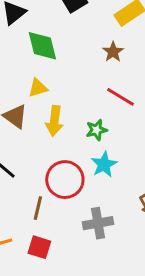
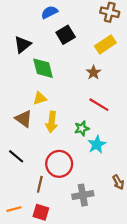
cyan star: (104, 164) -> (97, 144), moved

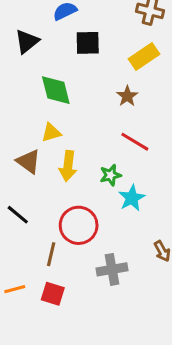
black square: (66, 35) -> (88, 43), turned 30
black triangle: (23, 44) -> (27, 41), moved

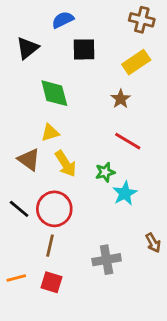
yellow arrow: (68, 166) -> (66, 164), turned -40
red circle: (79, 225) -> (54, 209), moved

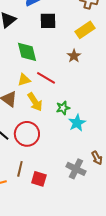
red line: (128, 141) -> (46, 78), moved
brown line: (50, 246) -> (20, 169), moved
gray cross: (107, 260) -> (76, 169), moved, turned 36
red square: (51, 282) -> (39, 179), moved

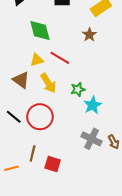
gray cross: (76, 169) -> (91, 139), moved

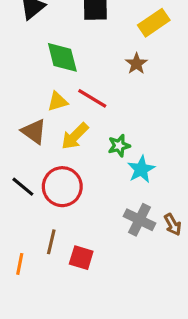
yellow arrow: (48, 83) -> (75, 136), turned 78
orange line: (12, 168) -> (20, 264), turned -64

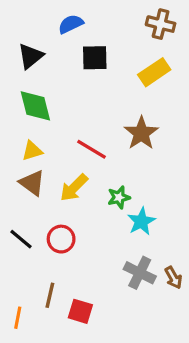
green diamond: (62, 57) -> (35, 106), moved
brown star: (136, 64) -> (141, 133), moved, size x1.5
yellow triangle: (58, 102) -> (32, 151), moved
red circle: (62, 187) -> (61, 239), size x0.7

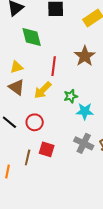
green diamond: (35, 106) -> (32, 37), moved
red line: (92, 149) -> (54, 66), turned 66
cyan star: (141, 221) -> (85, 111), turned 30
red square: (80, 311) -> (47, 149), moved

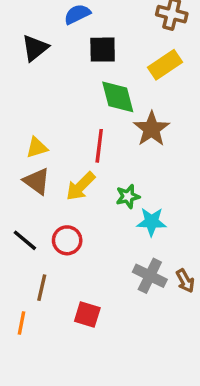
green diamond: (32, 37) -> (118, 97), moved
red square: (47, 149) -> (87, 315), moved
brown line: (28, 157) -> (42, 288), moved

